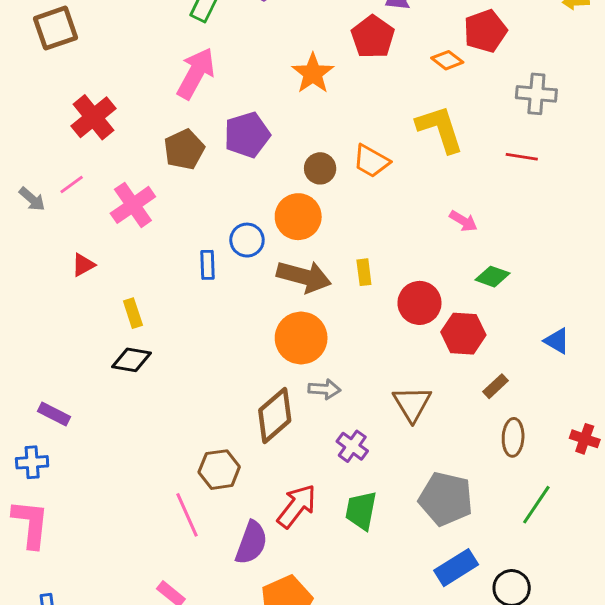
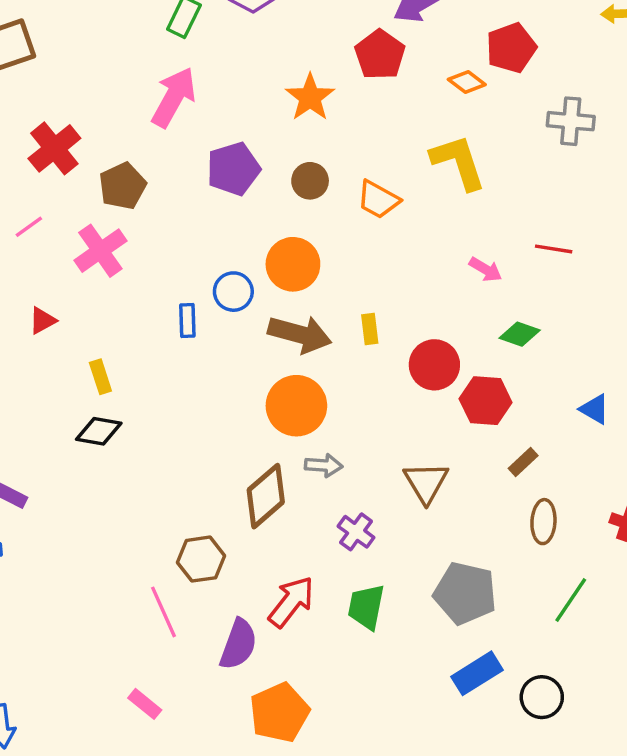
brown pentagon: (184, 149) -> (123, 186), moved
red line: (522, 157) -> (554, 249), moved
brown circle: (320, 168) -> (310, 181), moved

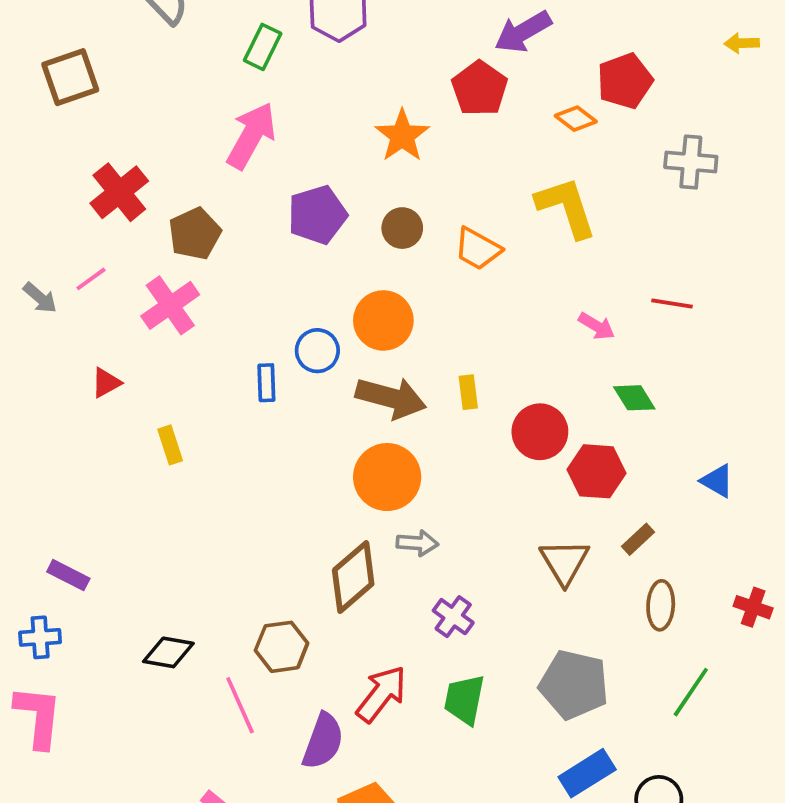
green diamond: (520, 334) -> (634, 398), turned 39
black diamond: (99, 431) -> (168, 652), moved
brown triangle: (426, 482) -> (564, 562), moved

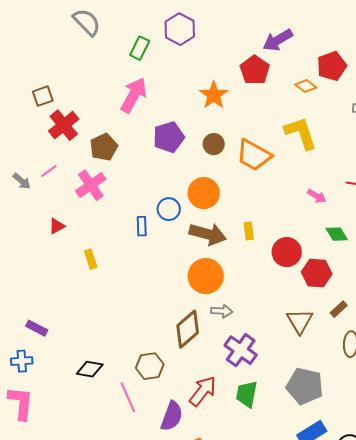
brown square: (70, 77) -> (43, 96), moved, size x0.7
orange trapezoid: (478, 249) -> (254, 155), size x1.4
purple cross: (453, 617) -> (241, 350), size x1.5

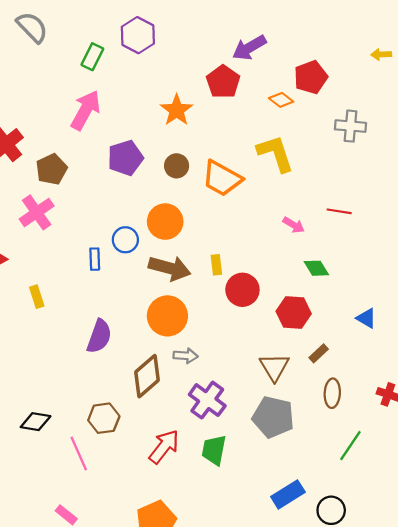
red circle: (287, 252) -> (242, 290), moved
gray pentagon: (305, 386) -> (273, 417), moved
purple semicircle: (172, 416) -> (99, 336), moved

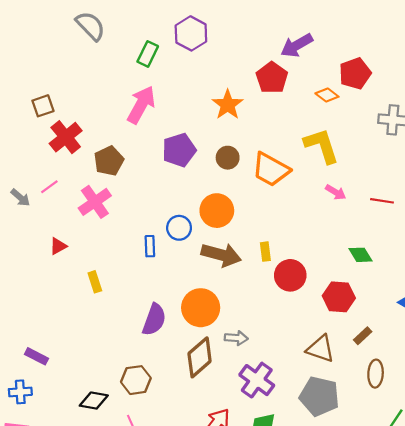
pink arrow: (294, 225) -> (336, 192), moved
orange circle: (167, 316) -> (201, 308), moved
brown triangle: (274, 367) -> (320, 349), turned -40
brown hexagon: (104, 418) -> (136, 380), moved

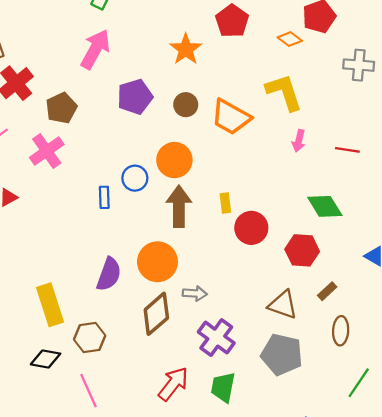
pink arrow: (336, 192) -> (299, 141), turned 72
brown arrow: (221, 255) -> (179, 206), turned -105
green diamond: (360, 255) -> (325, 206), size x1.4
yellow rectangle: (95, 282) -> (50, 305), moved, size x1.8

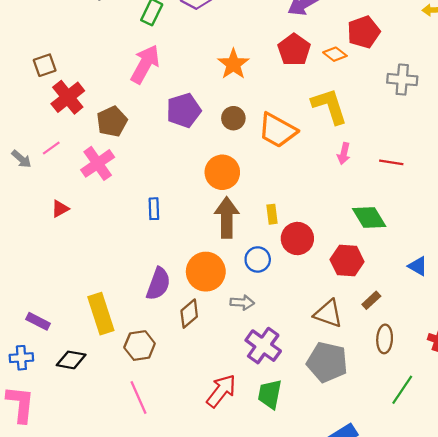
red pentagon: (232, 21) -> (294, 50), moved
blue circle: (135, 178) -> (258, 259), moved
brown diamond: (156, 314) -> (189, 314), moved, size x0.7
black diamond: (46, 359) -> (71, 360), moved

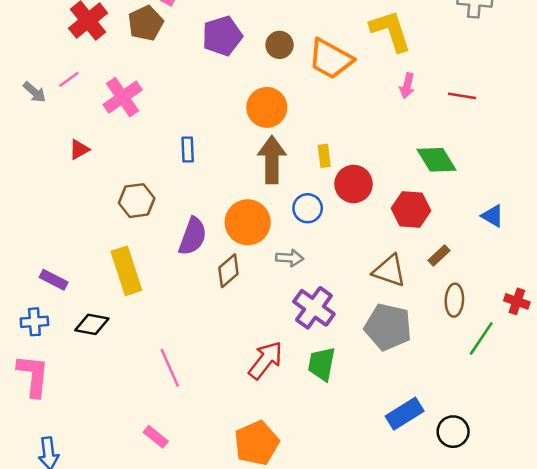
brown pentagon: (112, 121) -> (146, 23), moved
brown hexagon: (140, 346) -> (137, 201), moved
green line: (402, 390) -> (481, 338), moved

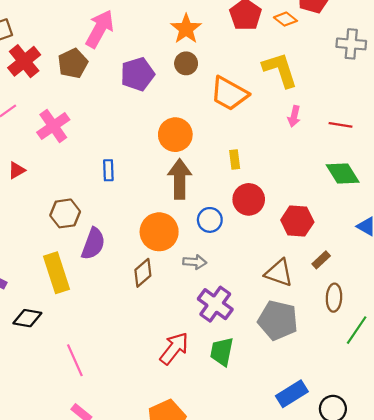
brown circle: (280, 45) -> (186, 63), moved
yellow rectangle: (324, 156) -> (235, 159), moved
green diamond: (436, 160) -> (343, 173), moved
purple semicircle: (193, 236) -> (93, 244), moved
pink line: (170, 368) -> (75, 360), moved

